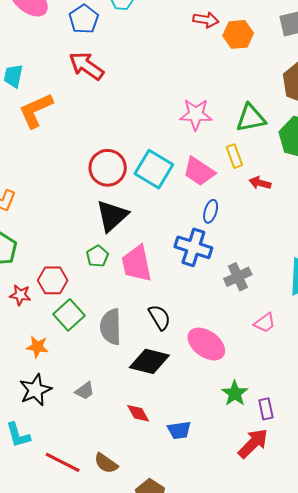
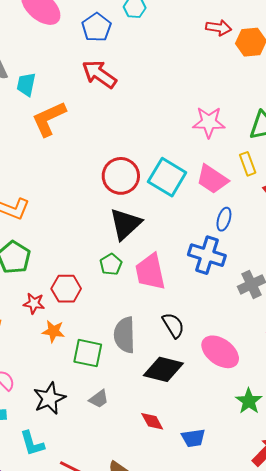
green square: (69, 315) -> (88, 353), moved, turned -36
orange star: (37, 347) -> (53, 331), moved

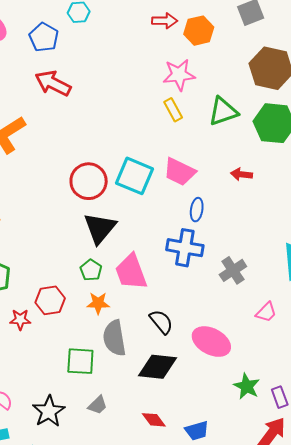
pink star: (209, 122) -> (179, 75), moved
yellow rectangle: (248, 164) -> (173, 110), moved
orange star: (53, 331) -> (98, 303), moved

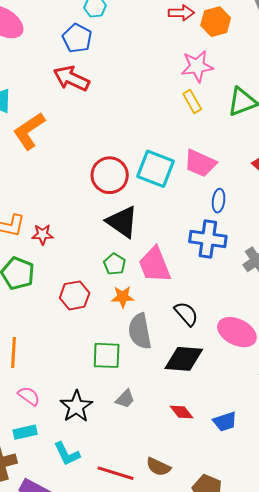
blue pentagon: (44, 37) -> (77, 38), moved
black triangle: (100, 228) -> (122, 222), turned -33
red star: (20, 320) -> (43, 234), moved

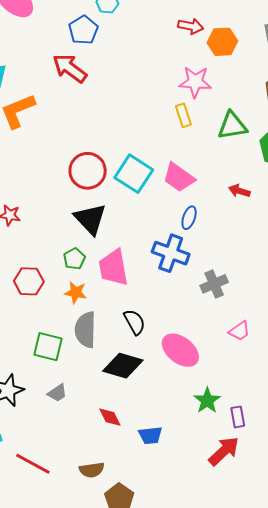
brown semicircle: (158, 467) -> (92, 470), moved, turned -45

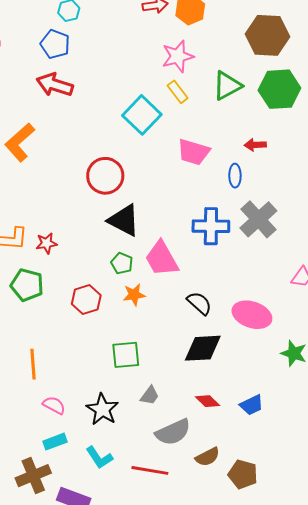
cyan square: (134, 174) -> (142, 115), moved, turned 30
blue ellipse: (189, 218) -> (235, 176), moved
gray cross: (214, 284) -> (258, 219), moved, size x1.4
gray semicircle: (85, 330) -> (173, 432), moved, turned -96

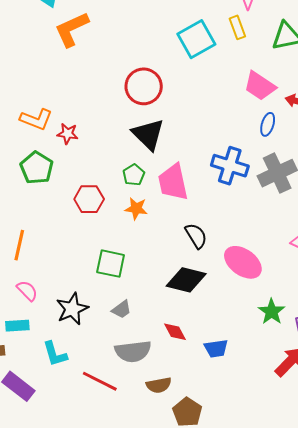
pink trapezoid: (194, 152) -> (260, 86), moved

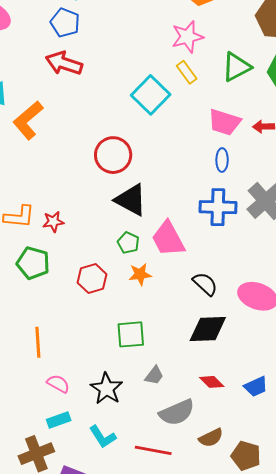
blue ellipse: (268, 124) -> (222, 160), moved

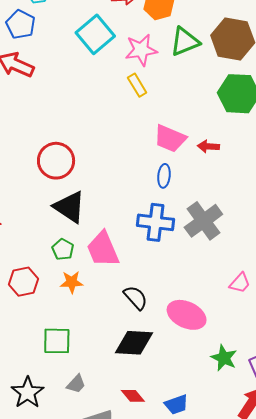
green triangle: (236, 67) -> (185, 42), moved
cyan square: (151, 95) -> (95, 34), moved

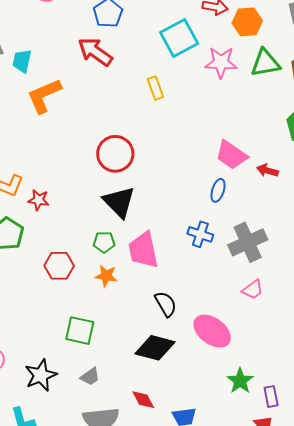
yellow rectangle: (137, 85) -> (155, 88), moved
blue cross: (155, 222) -> (200, 234), size x0.7
green pentagon: (63, 249) -> (104, 242), turned 30
pink trapezoid: (240, 283) -> (253, 290), moved

